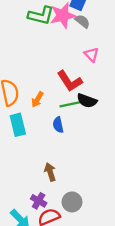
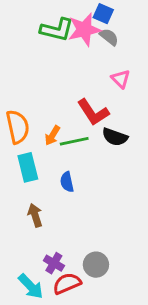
green line: (71, 104) -> (74, 141), moved
blue semicircle: (58, 125) -> (67, 182), moved
brown arrow: (50, 172) -> (35, 215), moved

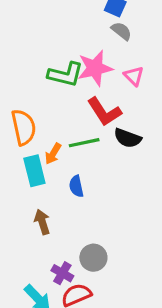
green L-shape: (57, 30) -> (65, 74), moved
pink star: (84, 30) -> (95, 68), moved
orange arrow: (52, 135) -> (53, 154), moved
gray circle: (96, 265) -> (93, 258), moved

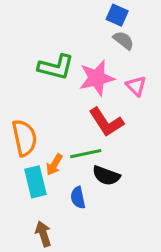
green L-shape: (65, 74) -> (56, 67), moved
black semicircle: (128, 138) -> (106, 176), moved

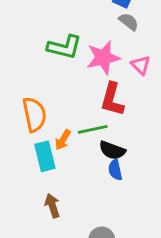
red L-shape: (106, 122) -> (112, 99), turned 48
blue semicircle: (78, 198) -> (115, 170), moved

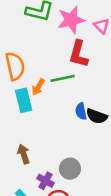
black semicircle: (112, 150) -> (97, 116), moved
brown arrow: (52, 206) -> (24, 154), moved

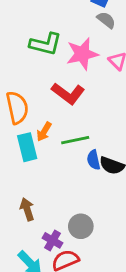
red L-shape: (78, 54) -> (68, 93), moved, turned -68
green line: (63, 78) -> (75, 140), moved

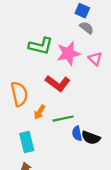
cyan rectangle: (27, 147) -> (27, 142), moved

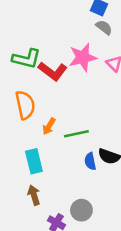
green L-shape: (41, 46) -> (26, 59), moved
red L-shape: (58, 83) -> (53, 71), moved
blue semicircle: (77, 133) -> (90, 161), moved

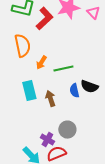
red L-shape: (53, 71) -> (44, 19), turned -80
brown arrow: (34, 195) -> (50, 99), moved

